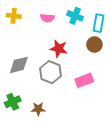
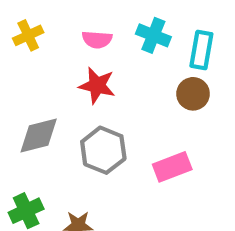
yellow cross: (14, 16) -> (28, 35), turned -32
red star: (59, 49) -> (97, 85), moved

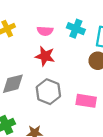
pink rectangle: (172, 167) -> (86, 101), turned 30

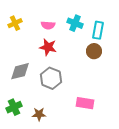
pink rectangle: (86, 101) -> (85, 103), moved

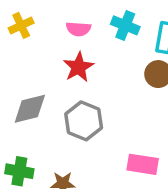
red star: (48, 47) -> (78, 67), turned 30
green cross: (14, 107) -> (19, 171), turned 35

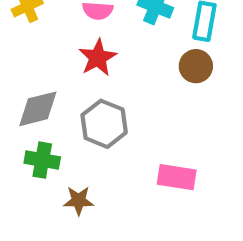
green cross: (19, 171) -> (42, 160), moved

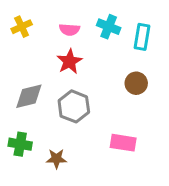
brown circle: (196, 66) -> (136, 83), moved
green cross: (42, 160) -> (20, 144), moved

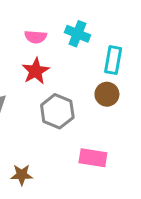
cyan rectangle: (142, 37) -> (113, 60), moved
gray hexagon: (74, 106) -> (57, 111), moved

